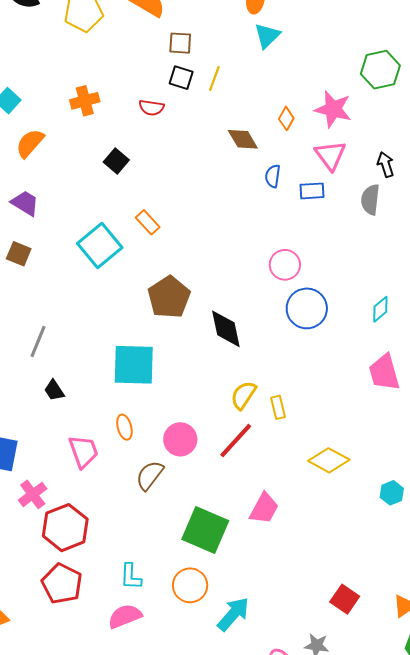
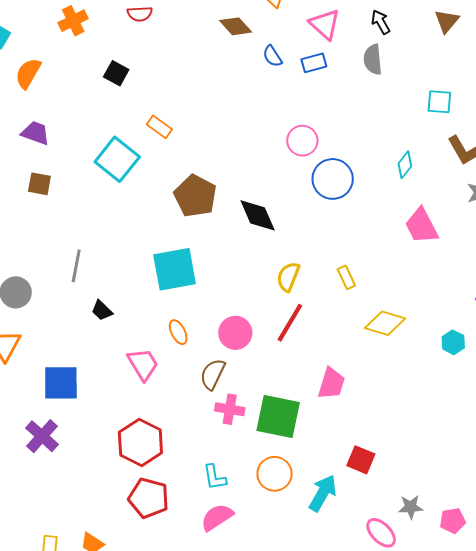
blue semicircle: (273, 176) -> (272, 56), turned -30
yellow rectangle: (278, 407) -> (346, 277), moved
pink cross: (33, 494) -> (230, 409), moved, turned -32
red square: (345, 599) -> (361, 460), moved

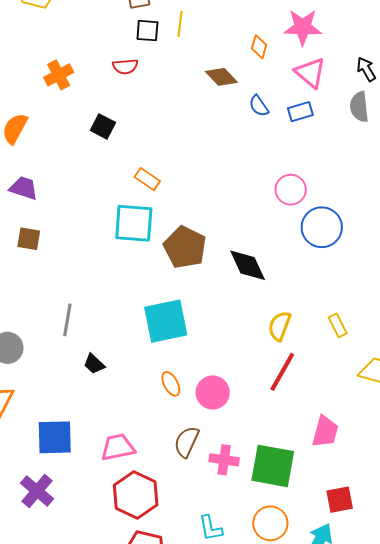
cyan square: (117, 159) -> (134, 223), moved, turned -33
pink circle: (235, 333) -> (213, 393), moved
pink trapezoid: (143, 364) -> (118, 447), moved, turned -69
brown semicircle: (213, 374) -> (187, 442), moved
red square: (361, 460) -> (340, 500), moved, turned -32

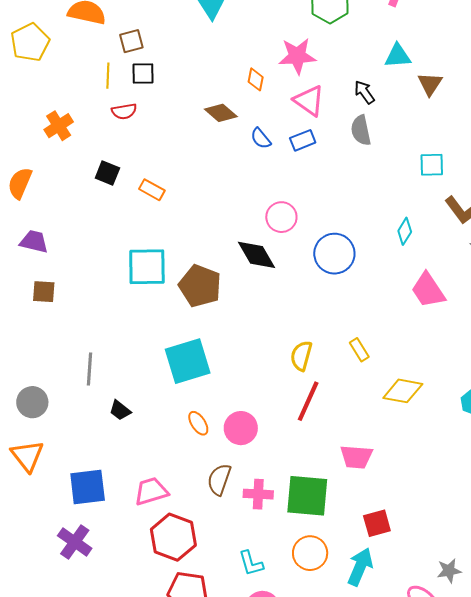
yellow line: (180, 24) -> (108, 76), moved
orange rectangle: (147, 179) -> (152, 190), moved
pink circle: (291, 190) -> (281, 217), moved
black diamond: (248, 265) -> (257, 255), moved
pink trapezoid: (325, 432) -> (356, 457), turned 84

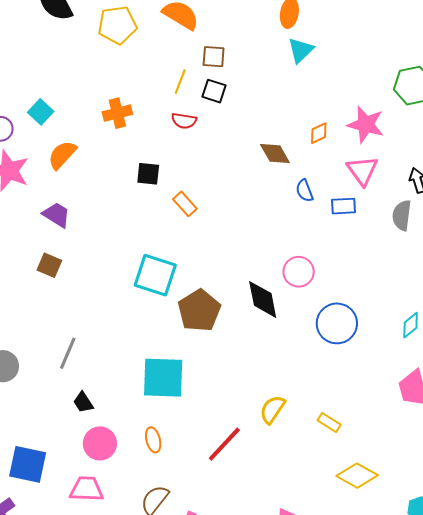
orange diamond: (256, 79) -> (319, 133), turned 35
black square: (107, 173) -> (148, 174), turned -35
yellow rectangle: (359, 350) -> (329, 422), turned -45
red line: (308, 401) -> (224, 444), moved
pink circle: (241, 428) -> (100, 443), moved

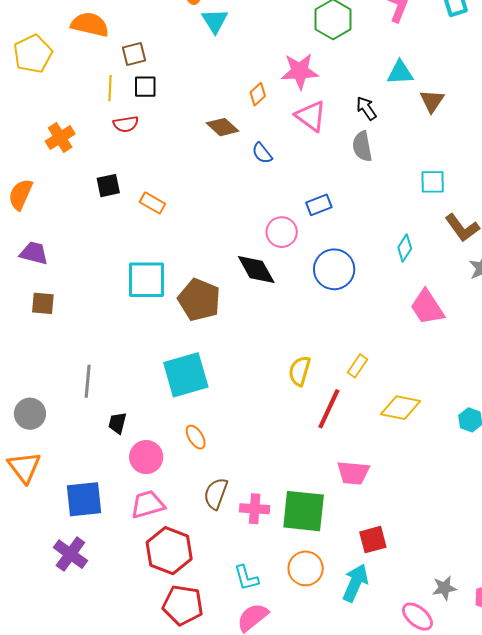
blue rectangle: (344, 206) -> (319, 205), moved
black trapezoid: (83, 402) -> (118, 423), turned 65
yellow rectangle: (329, 422) -> (358, 366), turned -70
red line: (224, 444) -> (329, 409), moved

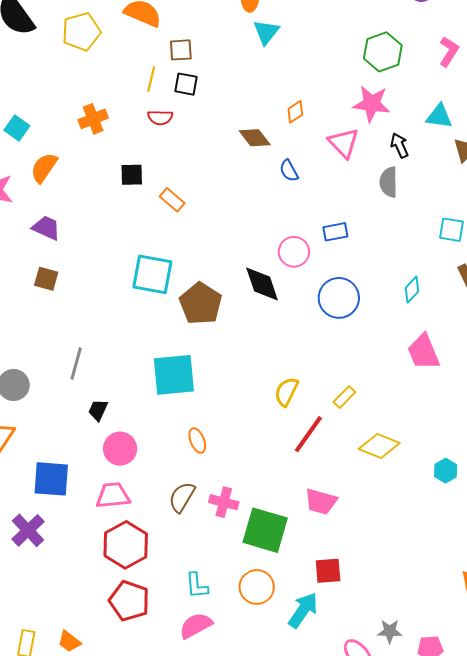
pink star: (300, 71) -> (372, 104), moved
orange ellipse: (196, 437) -> (197, 440), moved
pink cross: (255, 509) -> (224, 502), moved

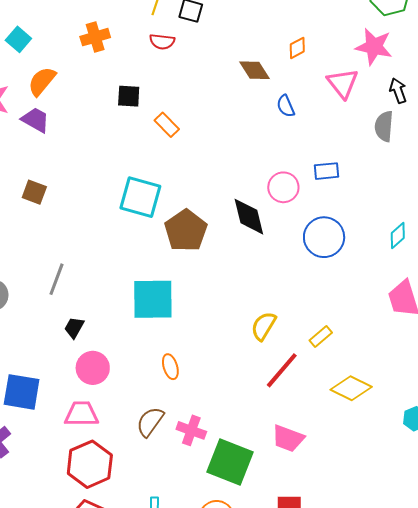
purple trapezoid: (46, 228) -> (35, 120), moved

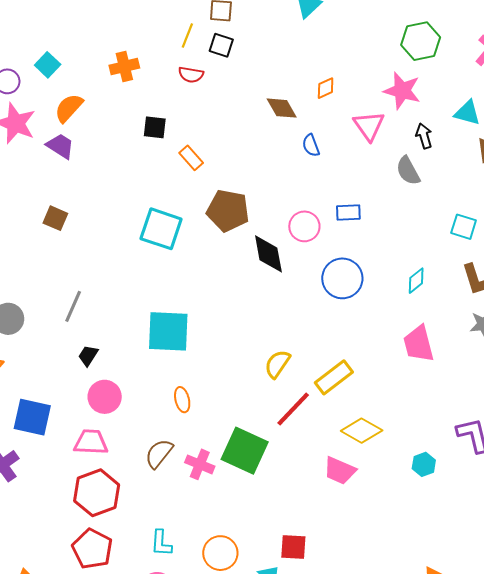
gray semicircle: (384, 126) -> (408, 171), turned -36
brown pentagon: (186, 231) -> (228, 211), moved, turned -30
yellow rectangle: (321, 336) -> (334, 377), size x1.6
pink trapezoid: (288, 438) -> (340, 471), moved
green square: (230, 462) -> (245, 451), moved

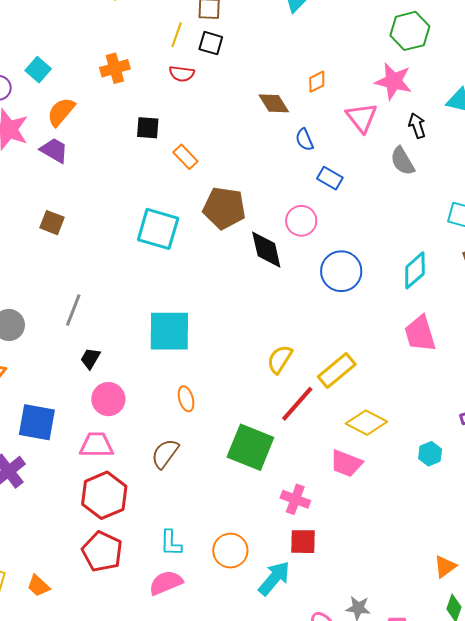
blue rectangle: (348, 212) -> (330, 178), moved, turned 35
cyan diamond: (416, 281) -> (415, 270), size x1.4
pink cross: (200, 464) -> (295, 499), moved

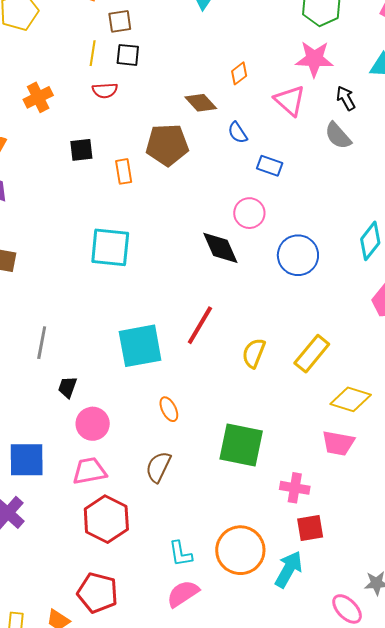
orange rectangle: (185, 157) -> (124, 171), turned 45
brown pentagon: (224, 208) -> (167, 145), moved
red line: (297, 404) -> (200, 325), moved
red pentagon: (102, 551) -> (98, 593), moved
orange circle: (230, 551) -> (240, 550), size x1.4

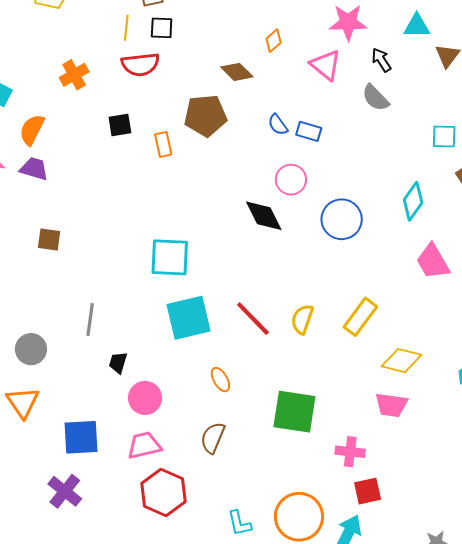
red semicircle: (105, 90) -> (140, 64), size x1.5
blue semicircle: (238, 133) -> (278, 125), moved
cyan square: (110, 247) -> (170, 257), moved
red line: (200, 325) -> (253, 319), moved, turned -72

